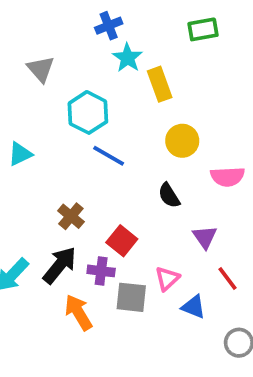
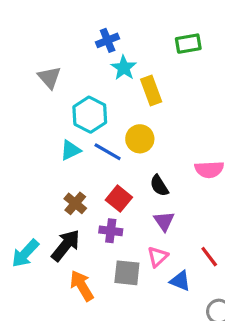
yellow circle: (182, 141) -> (140, 139), moved
cyan triangle: (20, 154) -> (70, 150), moved
purple triangle: (205, 237) -> (164, 221), moved
red square: (122, 241) -> (119, 199), moved
purple cross: (101, 271) -> (111, 231), moved

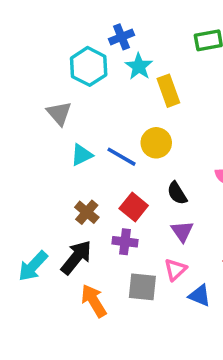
gray triangle: (49, 77) -> (59, 113), moved
cyan hexagon: (90, 115) -> (89, 66), moved

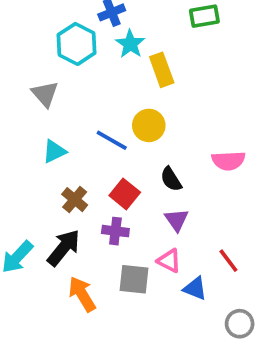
cyan triangle: (82, 155) -> (54, 151), moved
pink triangle: (175, 270) -> (169, 261), turned -50

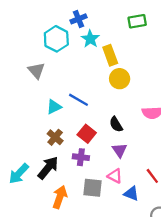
yellow circle: (149, 125) -> (120, 79), moved
cyan triangle: (54, 151) -> (54, 107), moved
orange arrow: (82, 294) -> (60, 197), turned 50

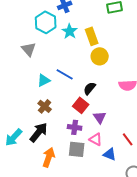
cyan star: (90, 39) -> (70, 31), moved
black semicircle: (116, 124) -> (90, 88), moved, turned 72
red square: (87, 134) -> (81, 105), moved
purple cross: (81, 157) -> (75, 127), moved

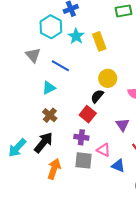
yellow circle: (100, 56) -> (108, 78), moved
blue line: (65, 74) -> (60, 66), moved
purple triangle: (100, 117) -> (122, 125), moved

